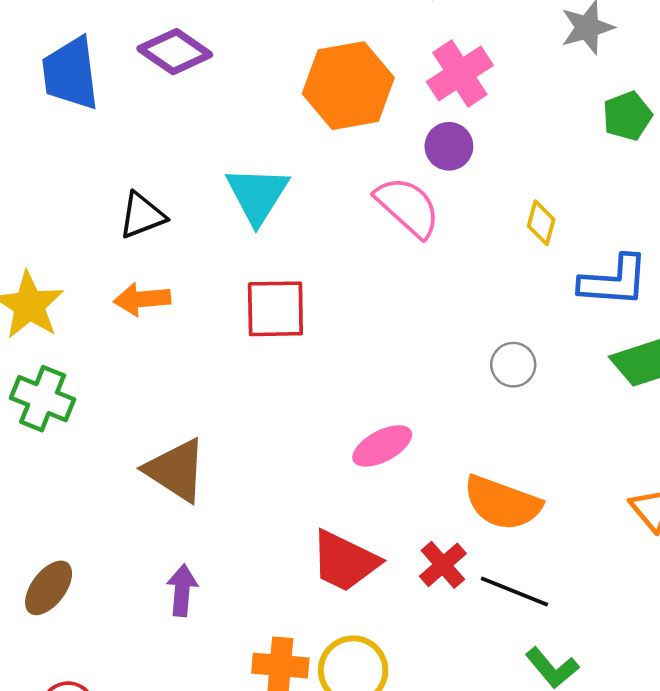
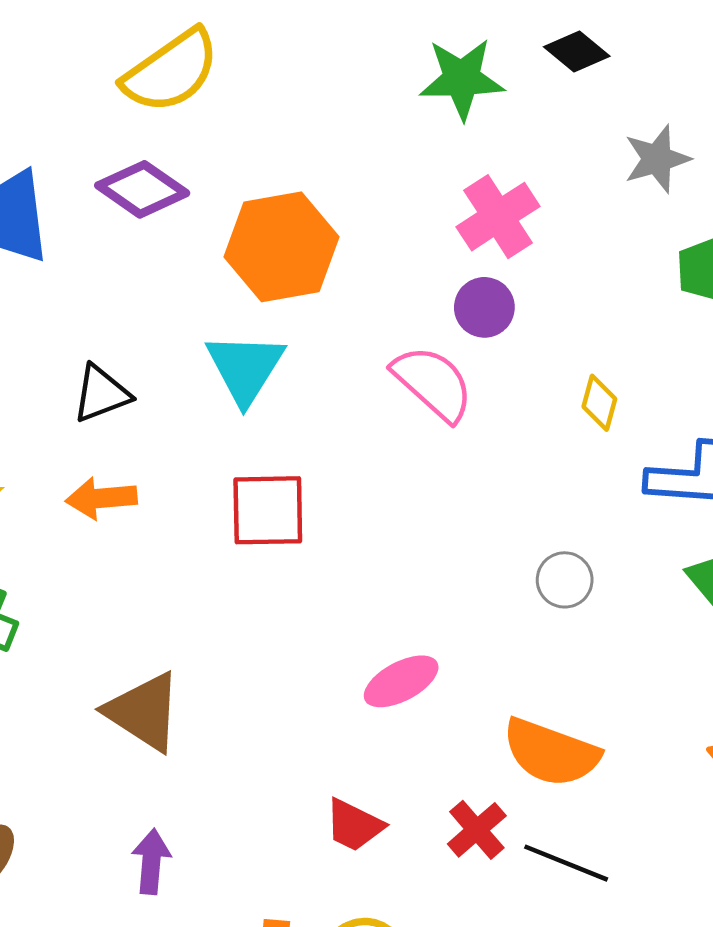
orange hexagon: (348, 86) -> (281, 247), moved
red trapezoid: (345, 561) -> (354, 825), size x0.7

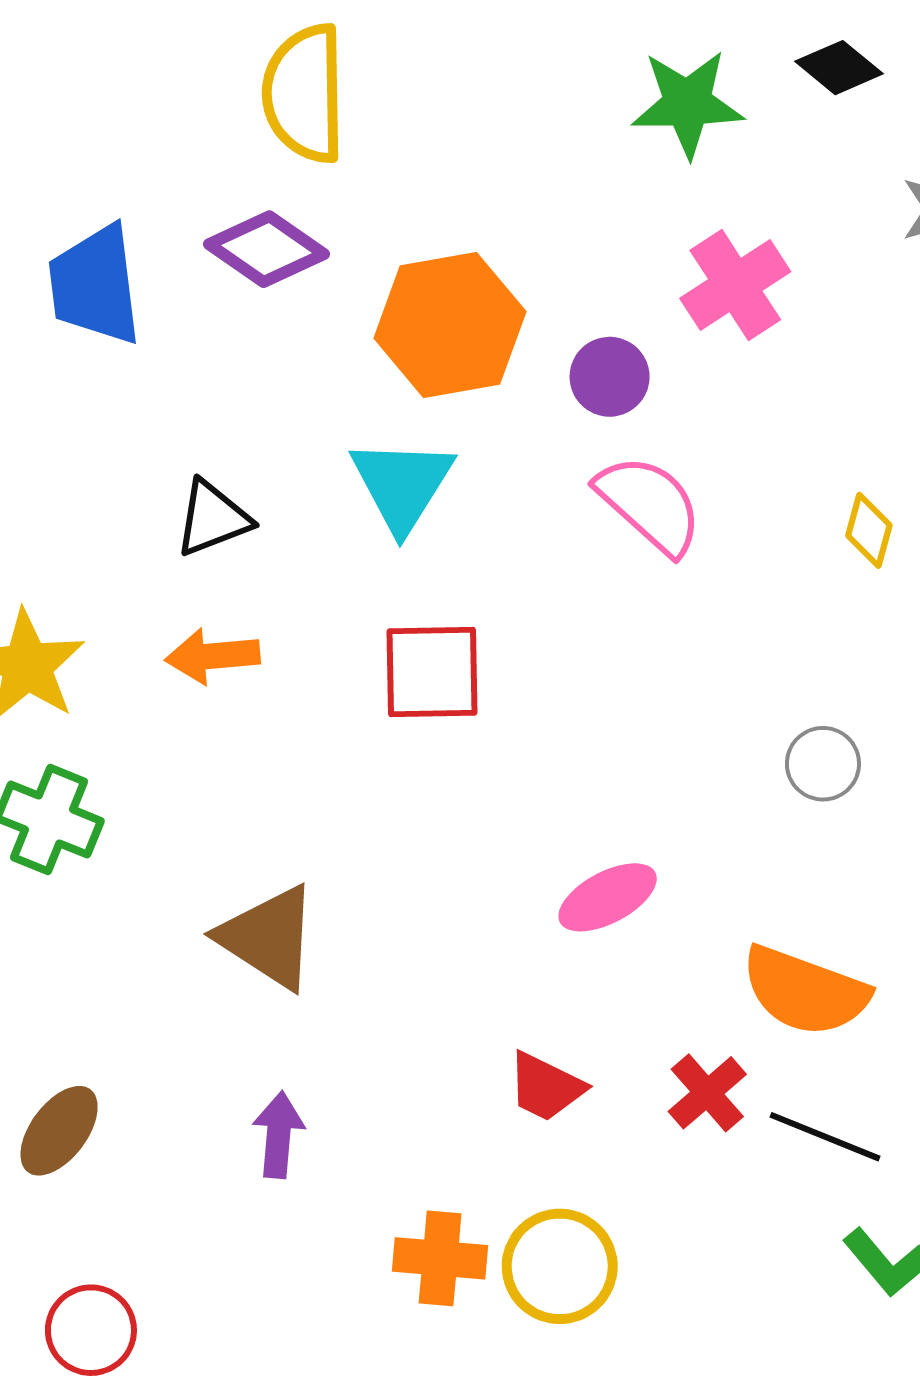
yellow semicircle: (171, 71) -> (304, 94), turned 124
purple circle: (484, 307) -> (610, 377), moved

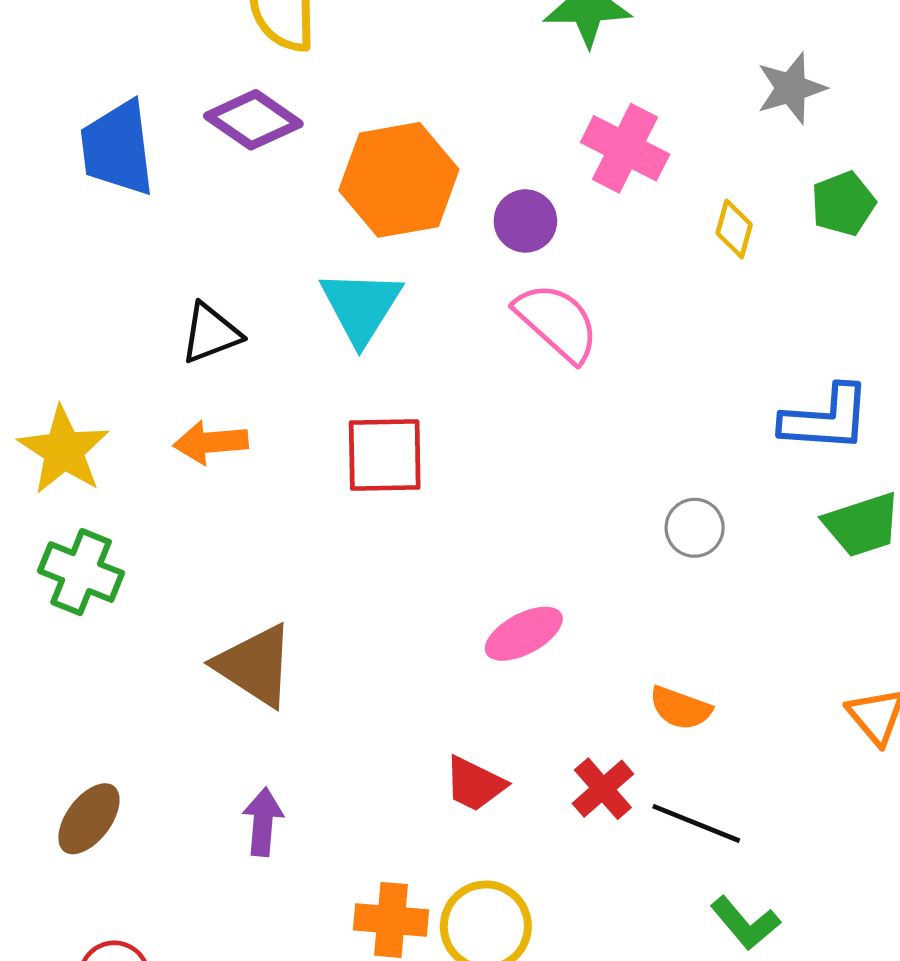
pink cross: (735, 285) -> (625, 148), turned -30
yellow diamond: (869, 530) -> (734, 229), moved
orange semicircle: (805, 991) -> (680, 708), size x0.6

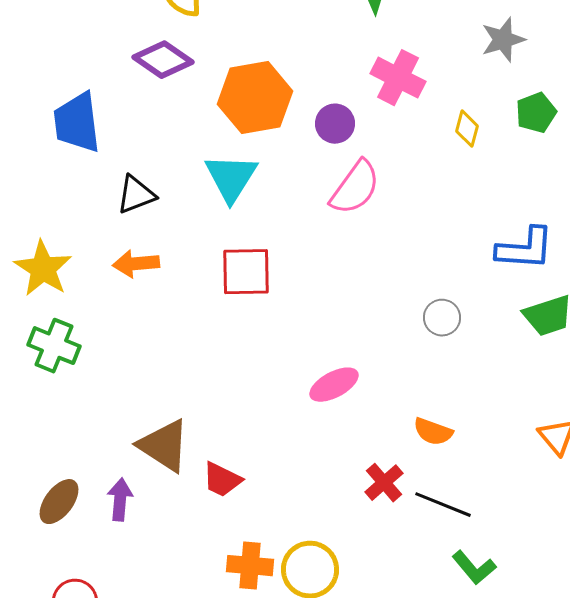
blue trapezoid: (117, 148) -> (77, 123), moved
pink semicircle: (557, 322) -> (355, 188), turned 84
brown triangle: (255, 665) -> (164, 446), moved
red trapezoid: (475, 784) -> (222, 480), moved
purple arrow: (263, 822) -> (120, 500), moved

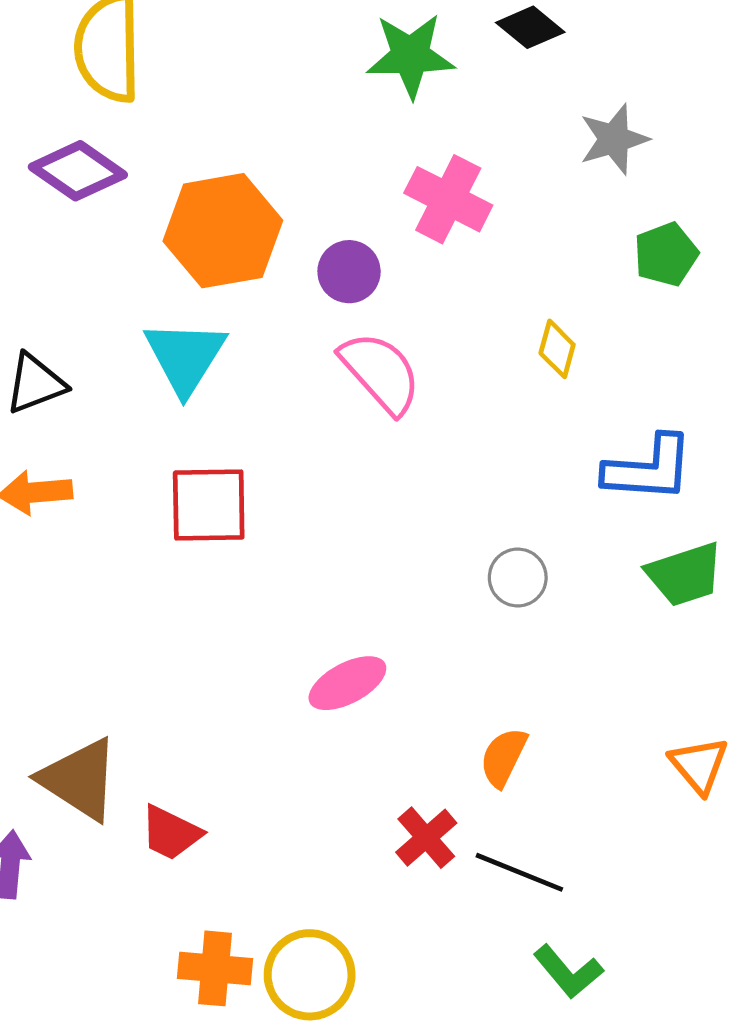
yellow diamond: (467, 129) -> (557, 349), moved
pink semicircle: (355, 188) -> (381, 373), turned -78
orange semicircle: (433, 432) -> (504, 757), turned 96

